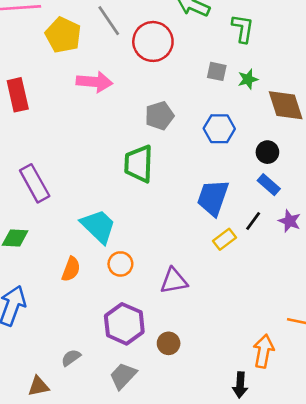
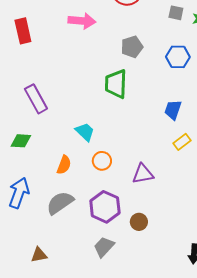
blue trapezoid: (213, 198) -> (173, 110), size x0.7
cyan trapezoid: (98, 226) -> (85, 132), size x0.7
gray semicircle: (71, 358) -> (60, 203), moved, size x1.8

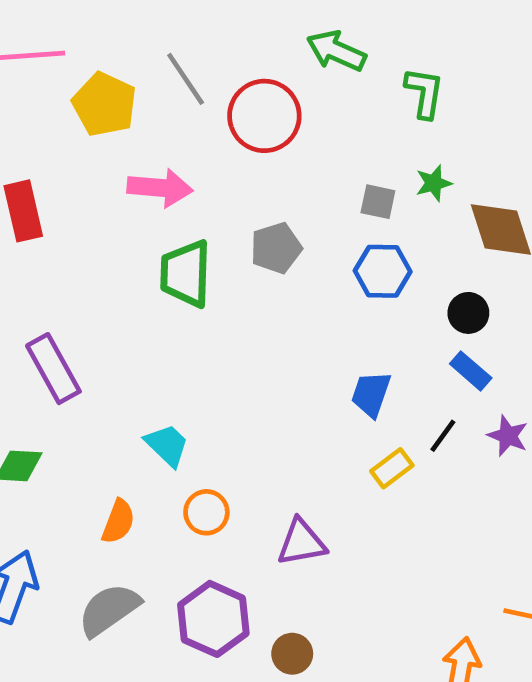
gray square: (176, 13) -> (378, 202), moved
green trapezoid: (116, 84) -> (186, 274), moved

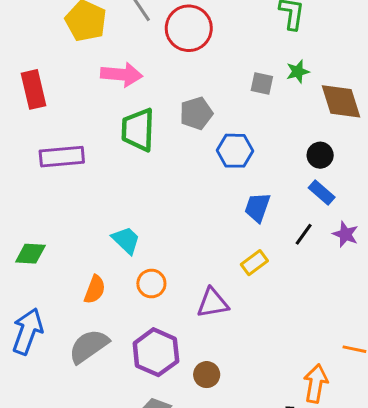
blue hexagon: (383, 271) -> (235, 151), moved
purple rectangle: (53, 369) -> (62, 157), moved, turned -66
yellow rectangle: (392, 468) -> (254, 263), moved

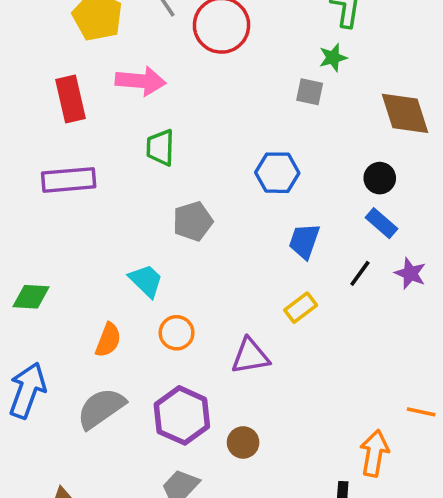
green star: (298, 72) -> (333, 58), moved
red rectangle: (33, 89) -> (70, 99), moved
gray pentagon: (196, 113) -> (193, 221), moved
green trapezoid: (138, 130) -> (160, 148), size x0.7

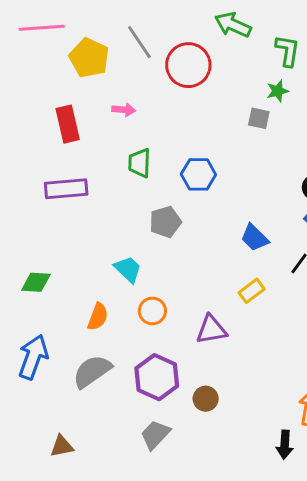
pink arrow: (141, 81) -> (124, 110), size x0.6
blue hexagon: (277, 173) -> (198, 174), moved
blue trapezoid: (304, 241) -> (254, 238), turned -64

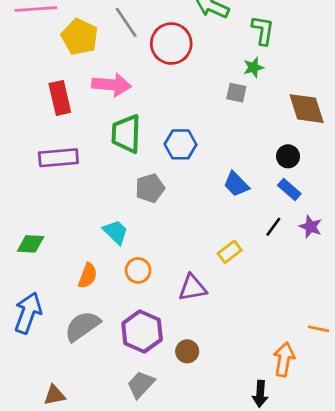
pink arrow: (124, 110) -> (112, 85), size x1.8
green trapezoid: (139, 163) -> (126, 134), size x1.4
blue trapezoid: (254, 238) -> (236, 184), moved

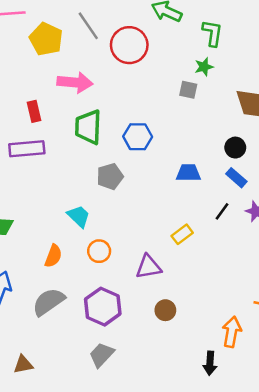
red rectangle: (60, 98) -> (34, 111), moved, size x0.7
blue trapezoid: (236, 184) -> (188, 173), turned 135
brown circle: (187, 351) -> (165, 310), moved

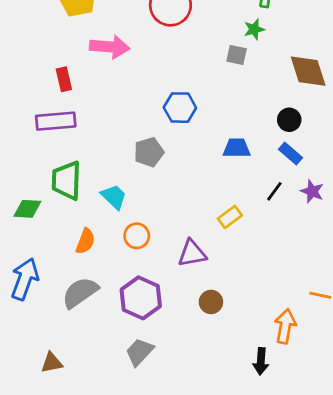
green trapezoid: (88, 127) -> (67, 180), moved

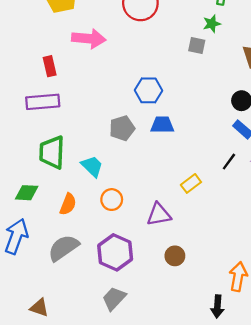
blue trapezoid: (237, 148) -> (162, 125), moved
green diamond: (27, 209) -> (27, 193), moved
brown triangle: (52, 363) -> (39, 308), turned 30

